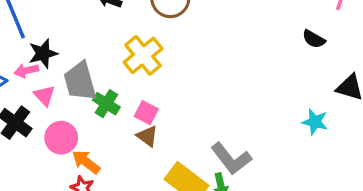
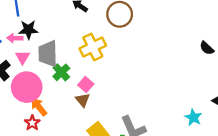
black semicircle: (314, 39) -> (207, 48), moved
pink circle: (61, 138) -> (27, 87), size x1.4

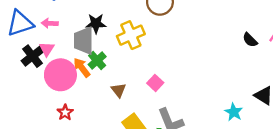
black star: (28, 30) -> (96, 24), moved
pink triangle: (23, 57) -> (47, 49), moved
pink square: (86, 84) -> (155, 83), moved
orange arrow: (39, 107) -> (82, 68), moved

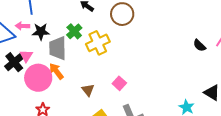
pink arrow: (50, 23) -> (22, 26), moved
black star: (96, 24) -> (41, 32), moved
green cross: (97, 61) -> (74, 31), moved

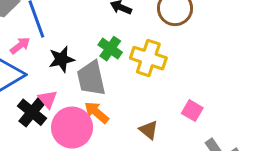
pink arrow: (22, 26) -> (20, 46), moved, turned 152
yellow cross: (98, 43) -> (148, 58), turned -35

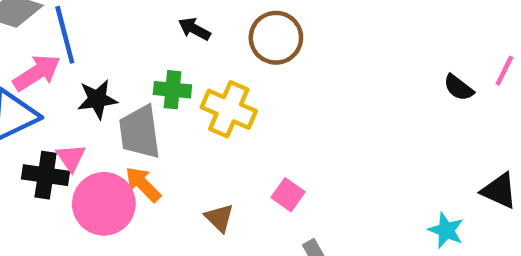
pink arrow: (20, 46) -> (37, 73), size x1.5
green cross: (110, 49) -> (172, 90), turned -35
black cross: (32, 112) -> (46, 175), turned -36

